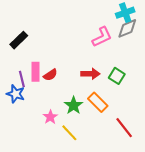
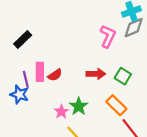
pink L-shape: (102, 37) -> (108, 36), turned -40
orange rectangle: (98, 102) -> (116, 105), moved
pink star: (50, 117) -> (61, 112), moved

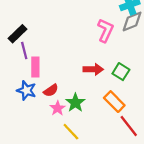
red semicircle: (55, 75) -> (51, 90), moved
purple line: (26, 79) -> (24, 50), moved
blue star: (19, 94) -> (26, 90), moved

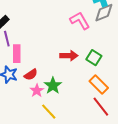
pink L-shape: (105, 30) -> (80, 21), turned -55
orange rectangle: (114, 102) -> (99, 85), moved

